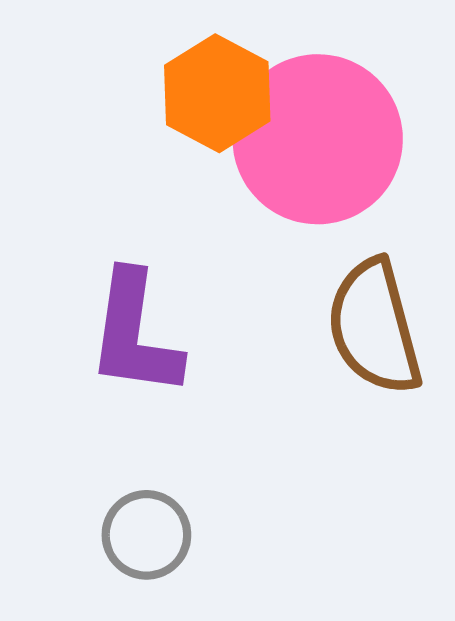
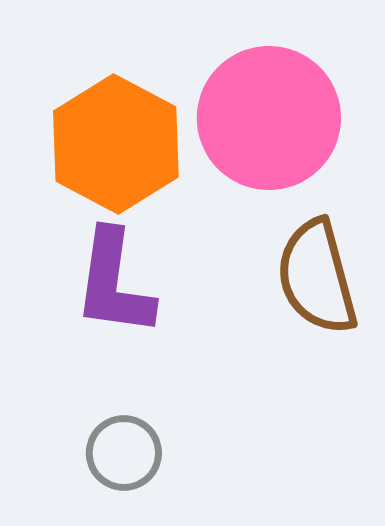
orange hexagon: (217, 93) -> (116, 144), moved, size x1.4

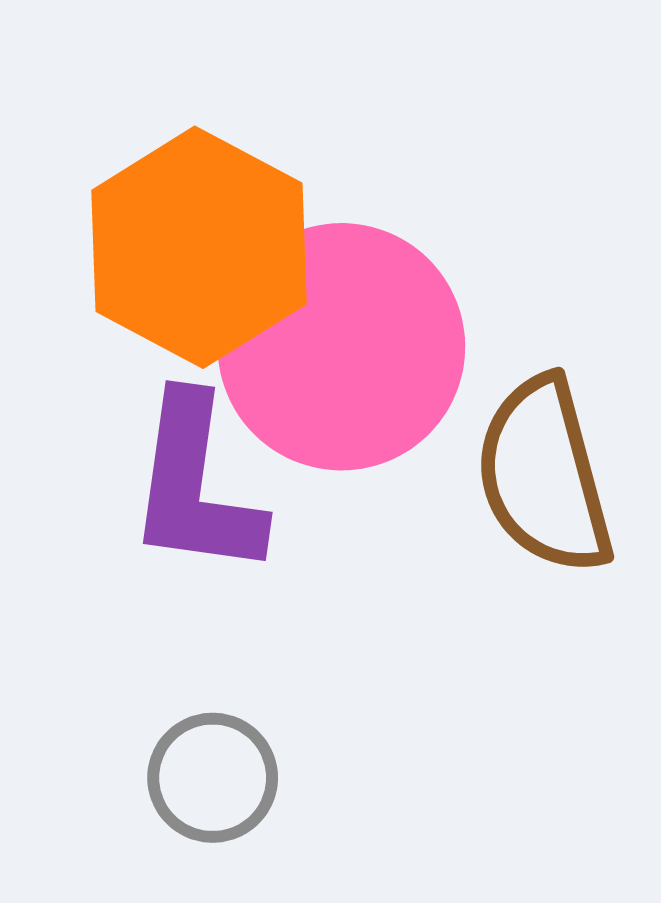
pink circle: (269, 118) -> (341, 347), moved

